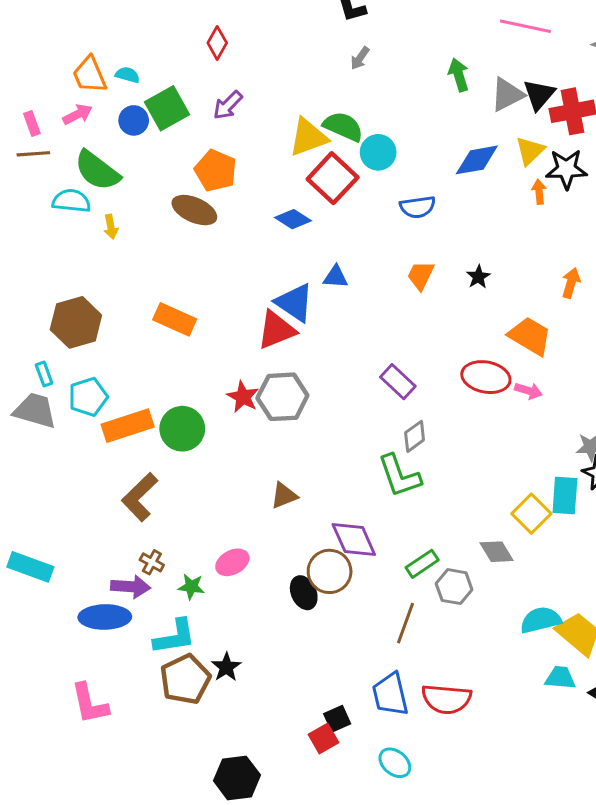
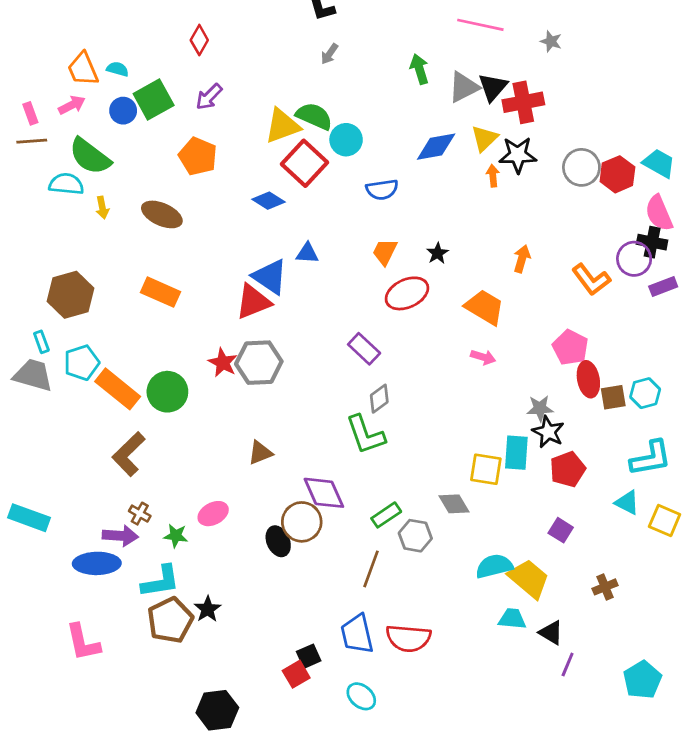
brown ellipse: (194, 210) -> (162, 214), moved
red ellipse: (486, 377) -> (407, 293), moved, turned -36
orange rectangle: (128, 426) -> (118, 389), turned 57
yellow square: (531, 514) -> (486, 469), turned -36

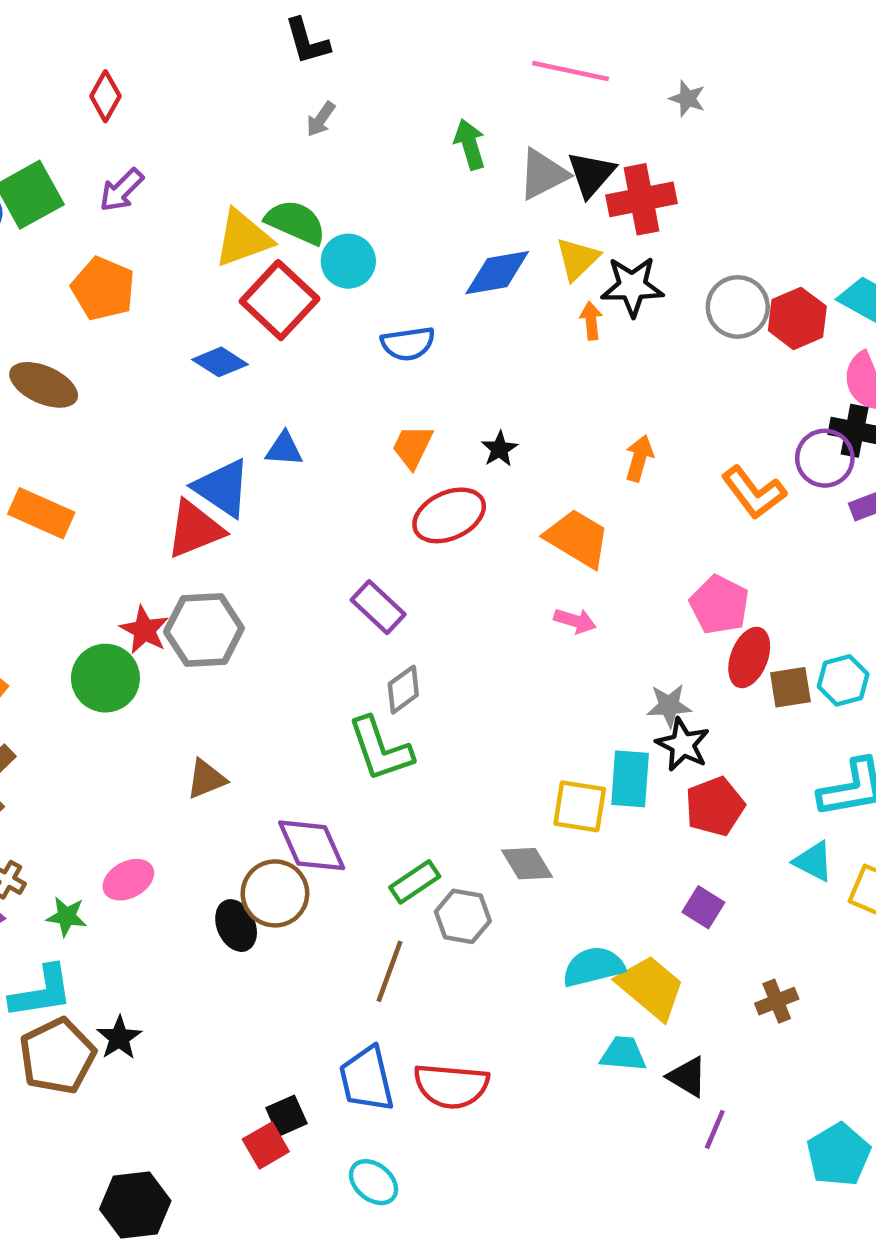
red ellipse: (588, 379) -> (749, 657), turned 32
green circle: (167, 392) -> (105, 678), moved

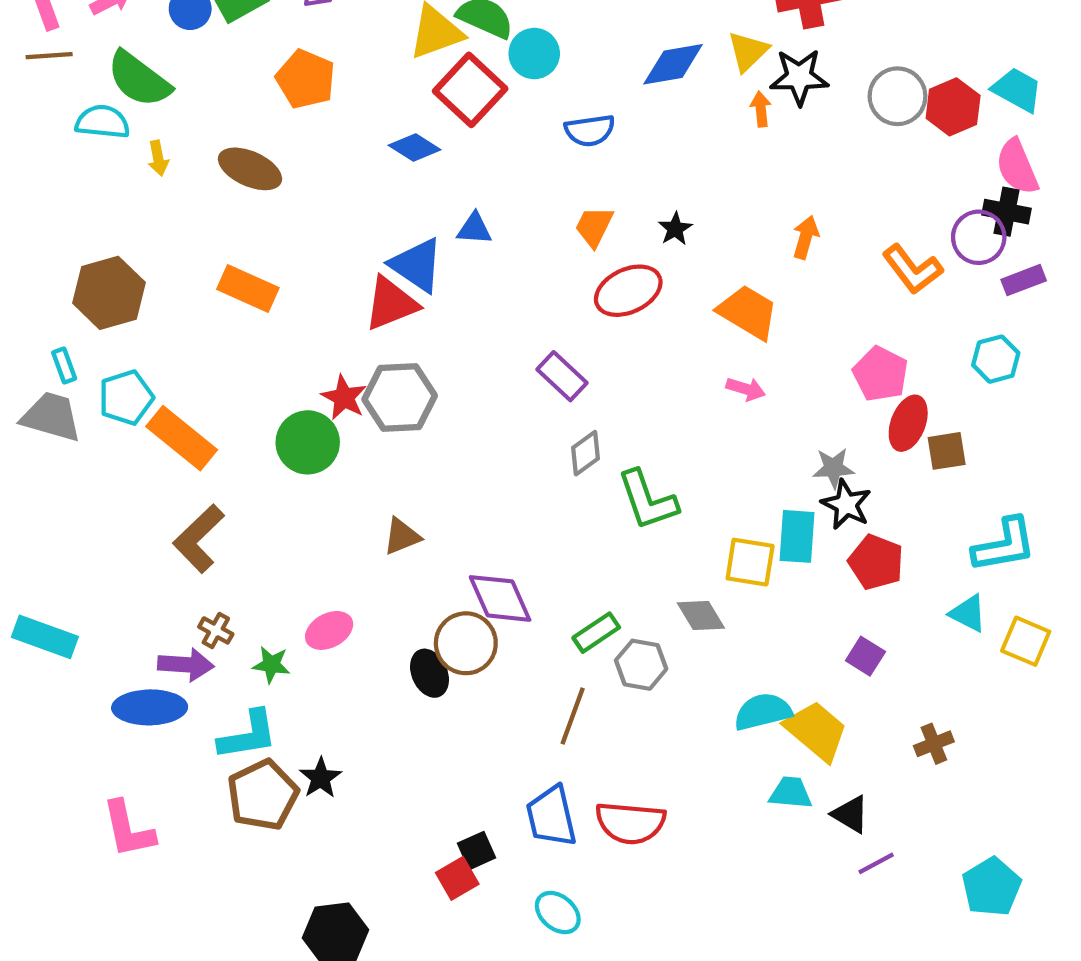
cyan hexagon: (843, 680) -> (996, 359), moved
green L-shape: (380, 749) -> (647, 500), moved
red pentagon: (715, 806) -> (876, 562), turned -30
purple line: (715, 1129) -> (876, 863), turned 39

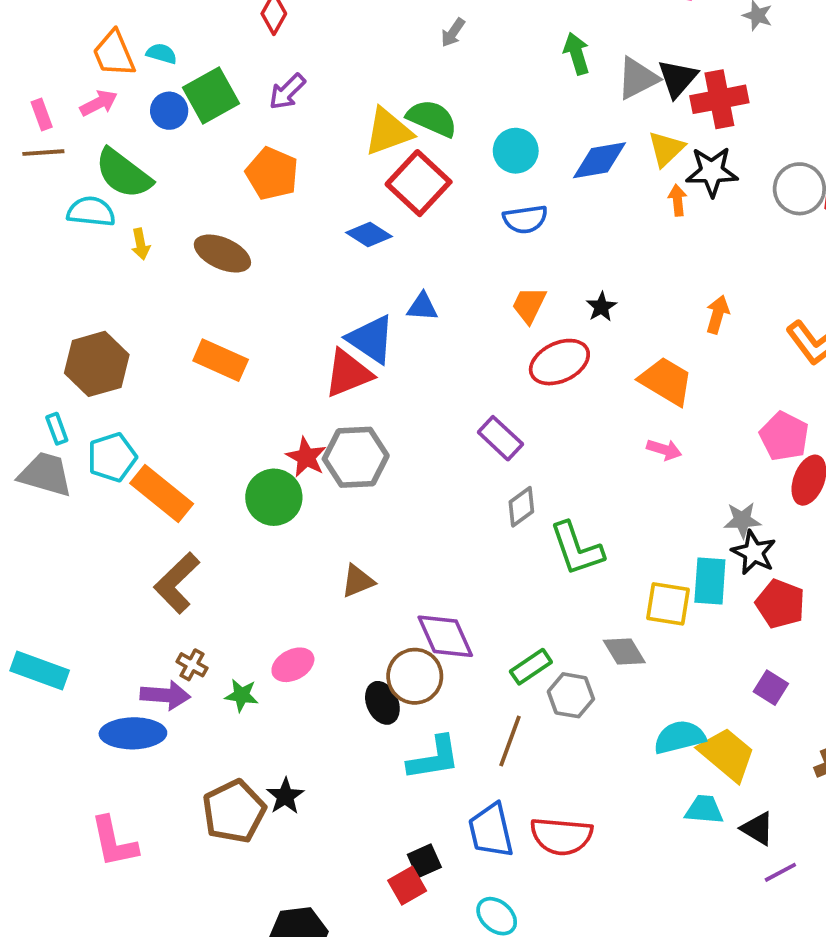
cyan circle: (534, 54) -> (516, 151), moved
cyan L-shape: (248, 735) -> (434, 758), moved

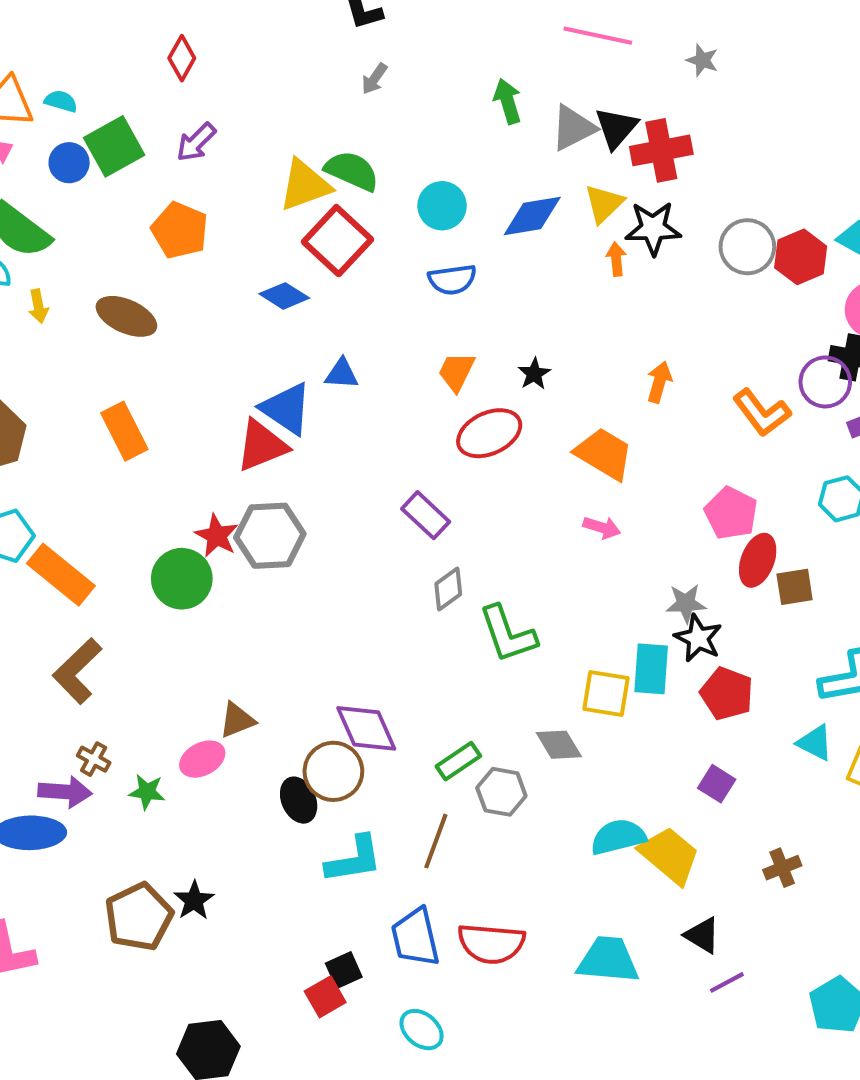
orange rectangle: (221, 360) -> (124, 431), turned 39
brown triangle: (358, 581) -> (237, 720), moved
cyan trapezoid: (704, 810) -> (608, 960), moved, size x1.5

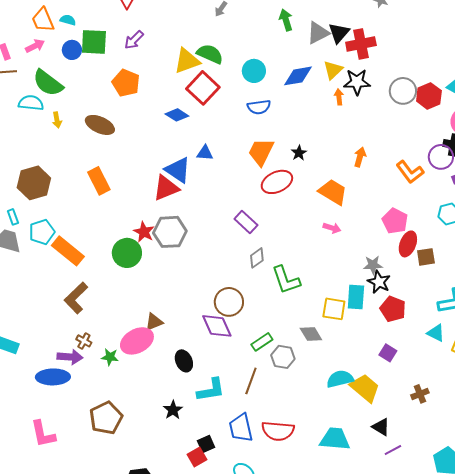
green square: (114, 146) -> (94, 42), turned 32
orange trapezoid: (456, 372) -> (261, 152), size x1.4
pink ellipse: (202, 759) -> (137, 341), size x1.5
brown circle: (333, 771) -> (229, 302), moved
black star: (194, 900) -> (173, 410), moved

